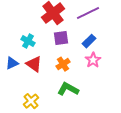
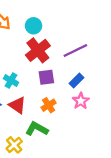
green L-shape: (68, 89) -> (37, 129), moved

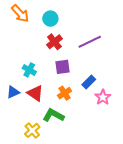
red cross: (38, 50) -> (54, 42), size x0.7
blue rectangle: (76, 81) -> (89, 82), moved
pink star: (81, 101) -> (103, 97), moved

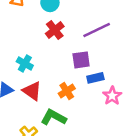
purple square: (62, 67) -> (81, 60), moved
blue rectangle: (89, 82) -> (95, 78), turned 32

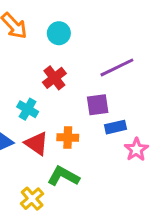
red cross: (55, 30) -> (54, 78), moved
orange cross: (67, 91) -> (68, 138), moved, turned 35

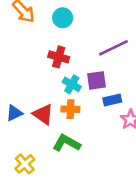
red cross: (54, 78) -> (59, 57), turned -36
cyan cross: (28, 109) -> (72, 84), moved
yellow cross: (32, 199) -> (25, 164), moved

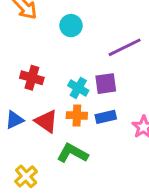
cyan circle: (63, 18) -> (71, 26), moved
red cross: (59, 57) -> (32, 78), moved
blue rectangle: (112, 100) -> (106, 117), moved

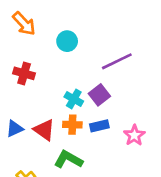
red cross: (32, 78) -> (24, 73), moved
purple square: (106, 84) -> (99, 95), turned -30

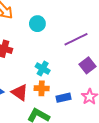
purple square: (99, 95) -> (87, 65), moved
blue rectangle: (99, 126) -> (63, 98), moved

